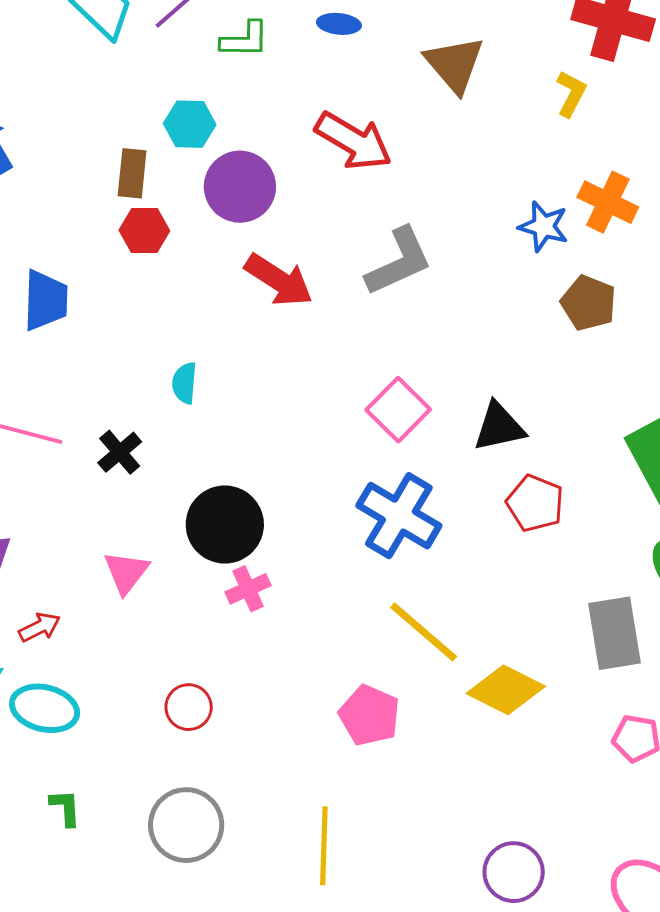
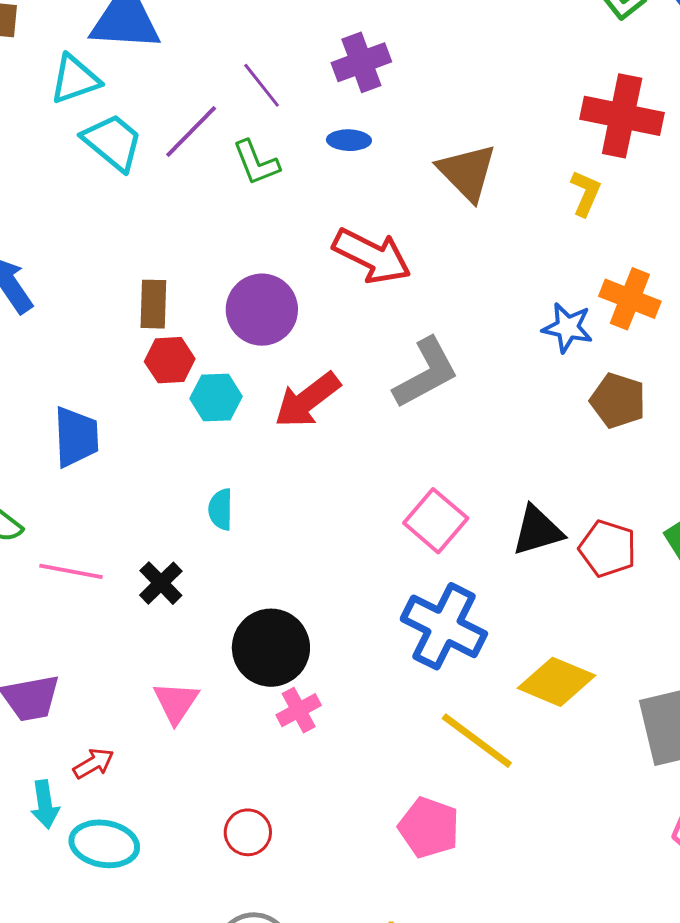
green L-shape: (245, 40) -> (256, 163), turned 72
cyan hexagon: (190, 124) -> (216, 397), moved
red arrow: (279, 280) -> (307, 400), turned 114
red pentagon: (535, 503) -> (608, 549), moved
yellow diamond: (506, 690) -> (556, 682), moved

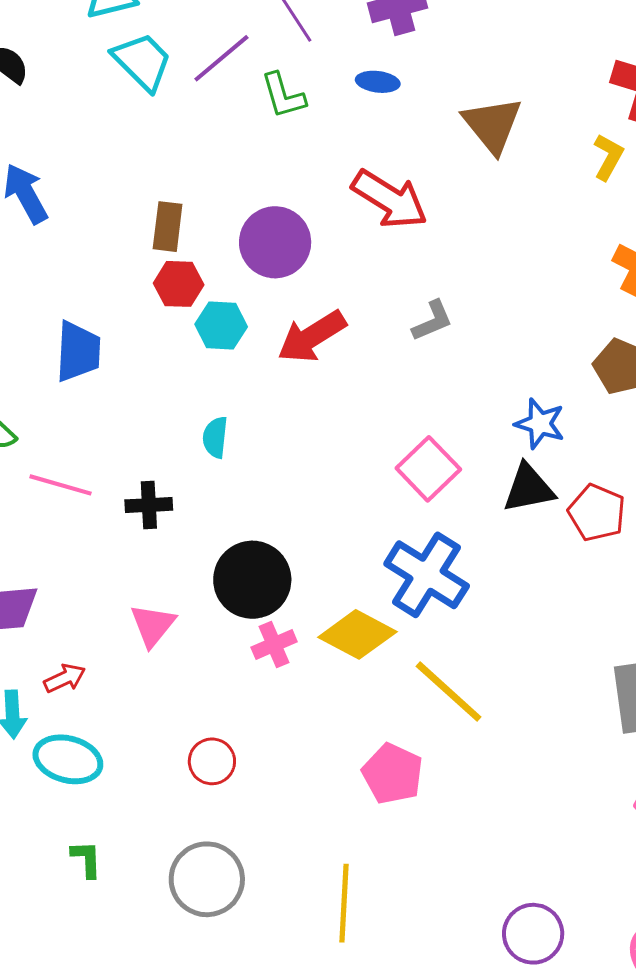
blue star: (567, 328) -> (540, 424), moved
gray L-shape: (426, 373) -> (432, 321), size x0.6
black cross: (161, 583) -> (149, 505), turned 36
yellow diamond: (556, 682) -> (357, 634), moved

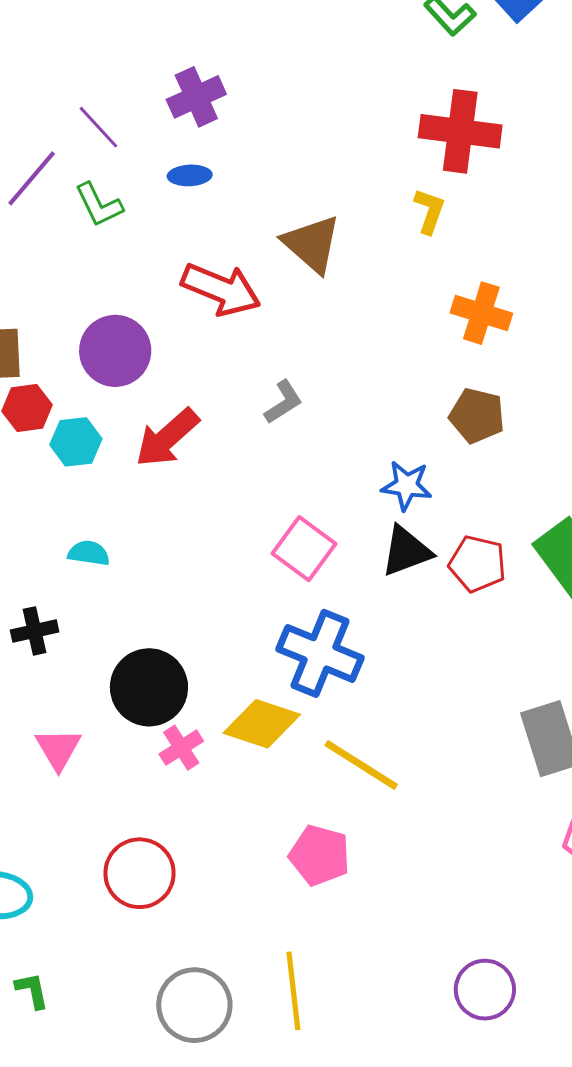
brown triangle: (492, 125) -> (312, 244), moved
cyan semicircle: (215, 437) -> (89, 553), turned 102
red circle: (212, 761) -> (139, 873), size x1.5
gray circle: (207, 879) -> (194, 1005), moved

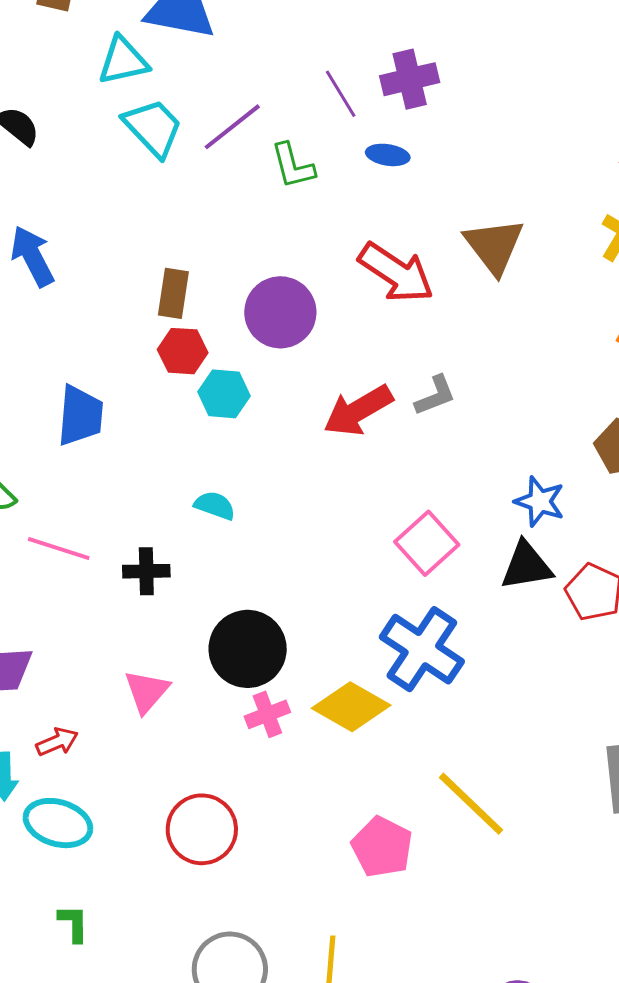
purple line: (98, 127) -> (341, 94), moved
red arrow: (167, 438) -> (358, 411), moved
yellow line: (361, 765) -> (471, 804), moved

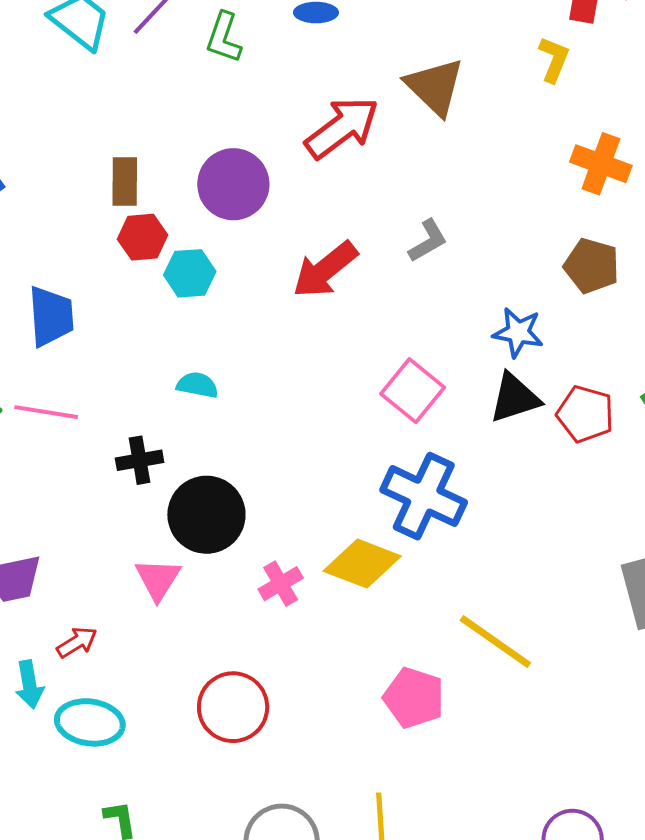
green L-shape: (293, 166) -> (224, 37), turned 42
red arrow: (396, 273) -> (342, 128), turned -62
gray L-shape: (435, 395) -> (428, 241), moved
pink line: (59, 549) -> (46, 412), moved
black circle: (248, 649) -> (206, 515), moved

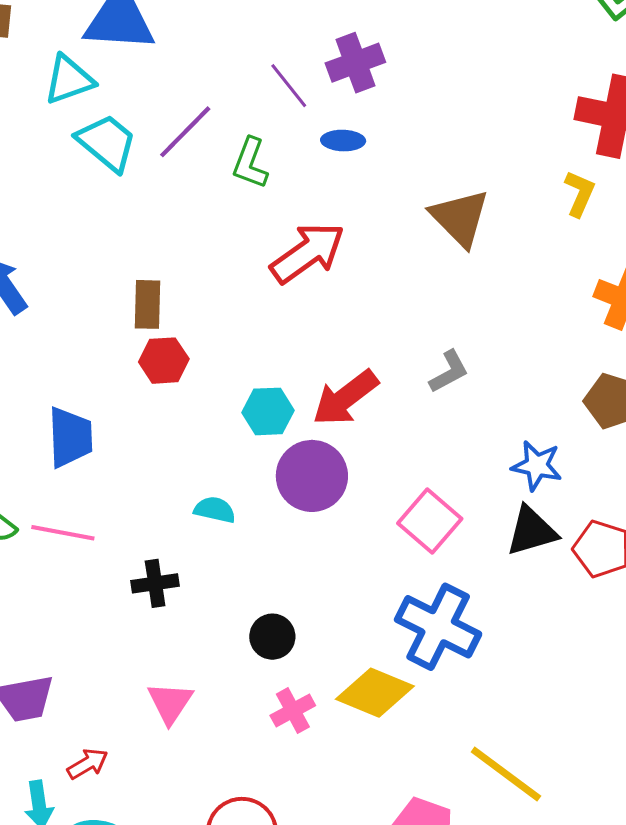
red arrow: (342, 128) -> (308, 253), moved
purple circle: (233, 184) -> (312, 476), moved
cyan hexagon: (190, 273) -> (268, 411), moved
black circle: (206, 515) -> (272, 637), moved, size x0.6

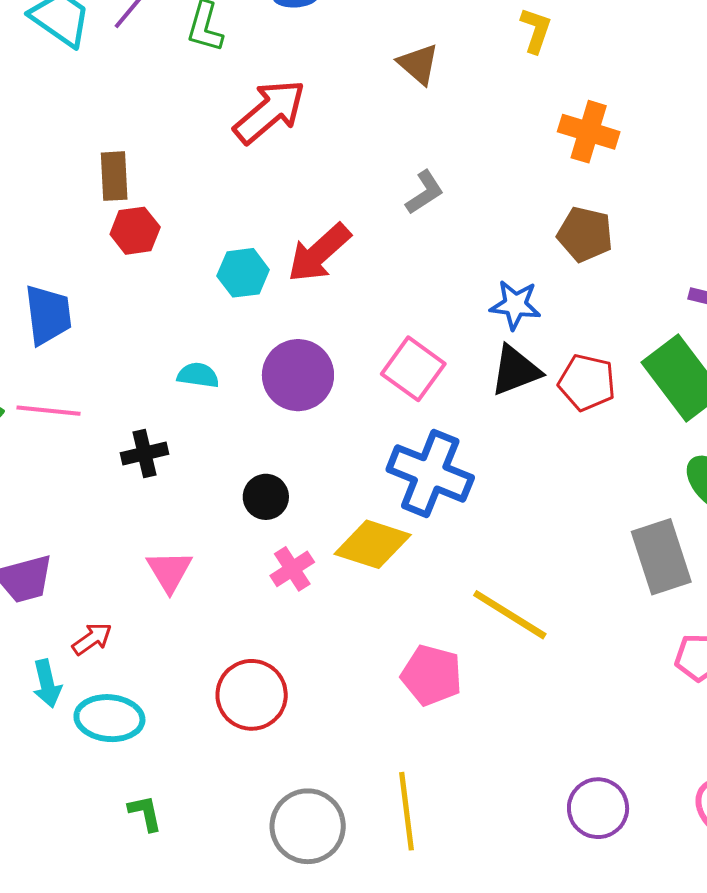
brown triangle: (460, 218) -> (418, 64), size x0.7
gray L-shape: (449, 372) -> (425, 192), moved
purple circle: (312, 476) -> (298, 375), moved

